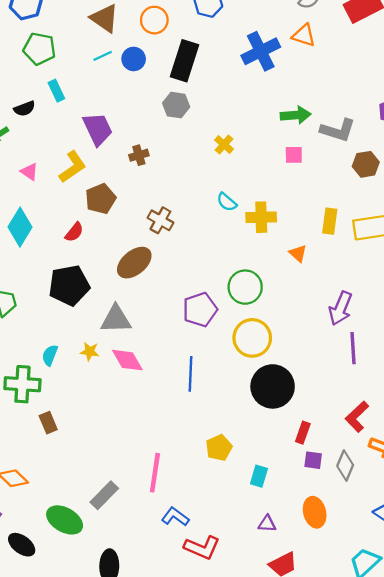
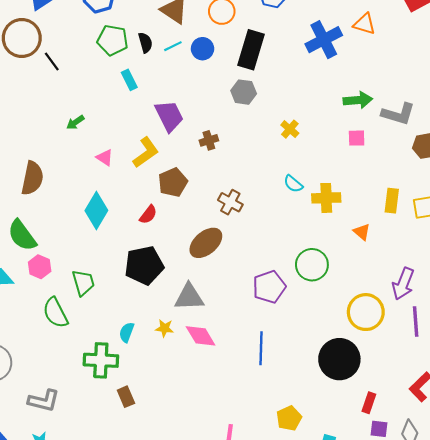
black semicircle: (24, 109) -> (145, 43), moved, turned -84
yellow circle: (252, 338) -> (366, 312), moved

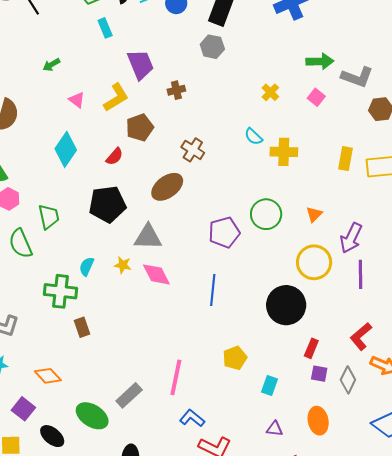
yellow cross: (290, 129) -> (270, 92), moved
pink square: (357, 138) -> (316, 97), turned 36
orange triangle: (362, 232) -> (314, 214), moved, turned 30

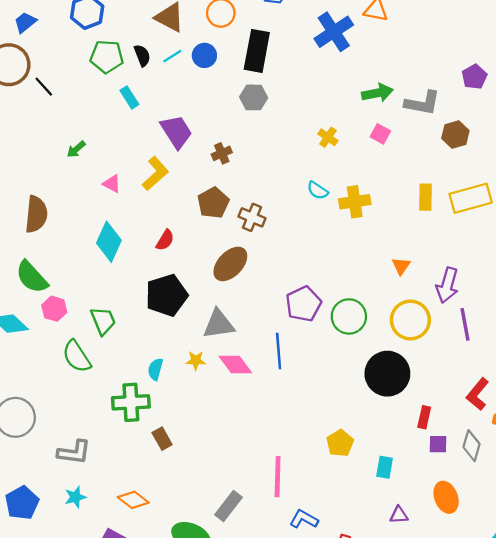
brown pentagon: (140, 128) -> (213, 203), moved
green circle: (266, 214) -> (349, 316), moved
blue line: (213, 290) -> (279, 351), moved

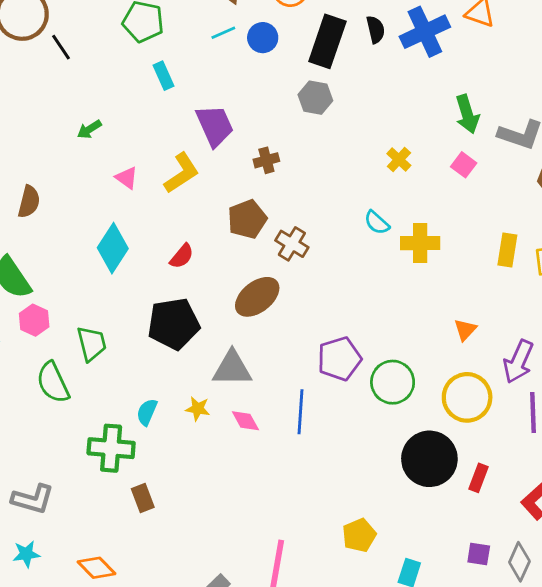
black semicircle: (142, 55) -> (376, 30), moved
green arrow: (377, 93) -> (467, 114), turned 76
brown semicircle: (36, 214) -> (29, 202), size x0.7
pink diamond: (235, 365) -> (245, 421), size x0.7
red rectangle: (424, 417) -> (478, 478), moved

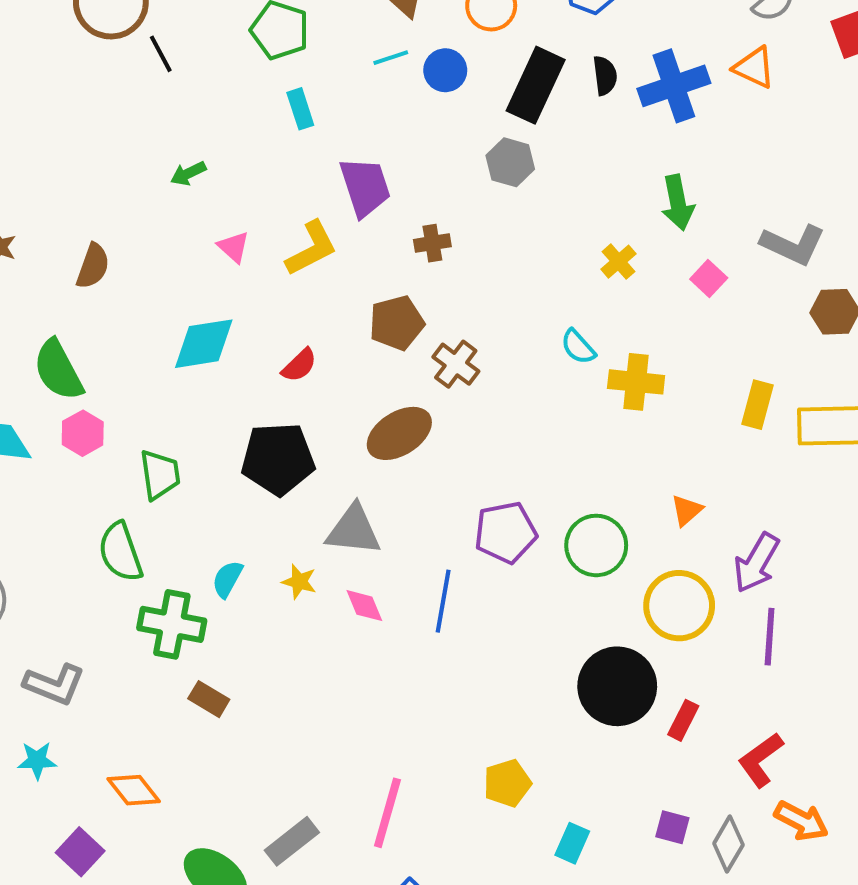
green arrow: (467, 114) -> (678, 203), moved
cyan diamond: (113, 248) -> (204, 344), turned 42
green semicircle: (53, 382) -> (120, 552), moved
green circle: (393, 382) -> (596, 545), moved
brown rectangle: (143, 498) -> (209, 699), turned -44

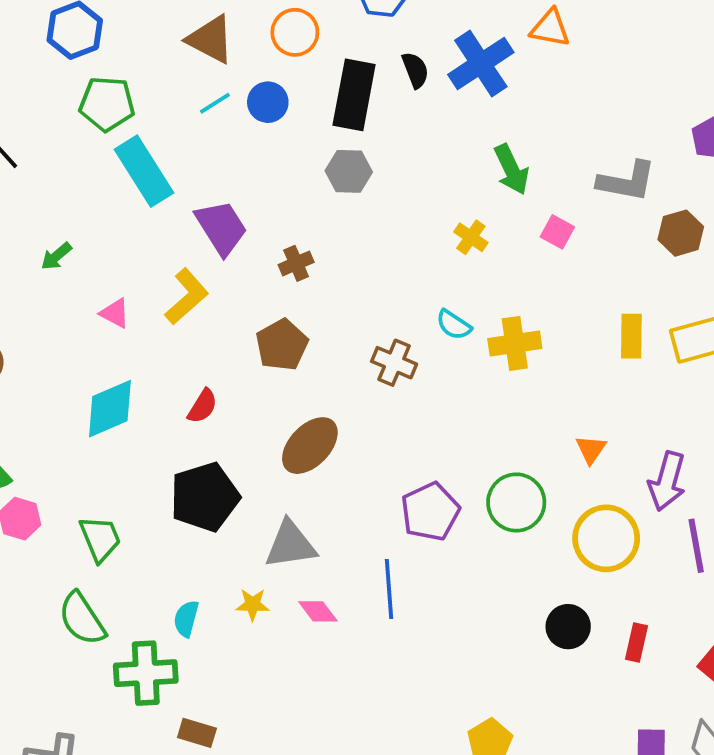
cyan rectangle: (300, 109) -> (144, 171), size x1.8
brown cross: (456, 364) -> (394, 363), moved
black circle: (617, 686) -> (568, 627), size x0.6

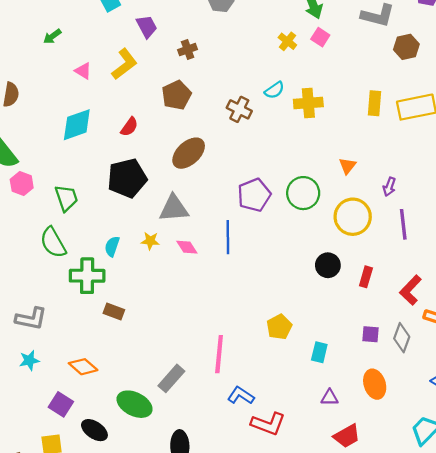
purple trapezoid: (221, 228) -> (147, 26), size x0.7
pink square: (557, 232) -> (320, 37), moved
cyan semicircle: (454, 325) -> (274, 90), turned -72
purple arrow: (667, 481) -> (389, 187), size x0.6

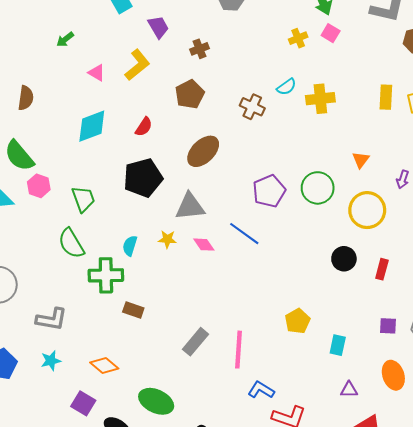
yellow cross: (287, 41) -> (298, 38), turned 30
blue line: (228, 237) -> (244, 234), turned -52
gray rectangle: (171, 378) -> (195, 342), moved

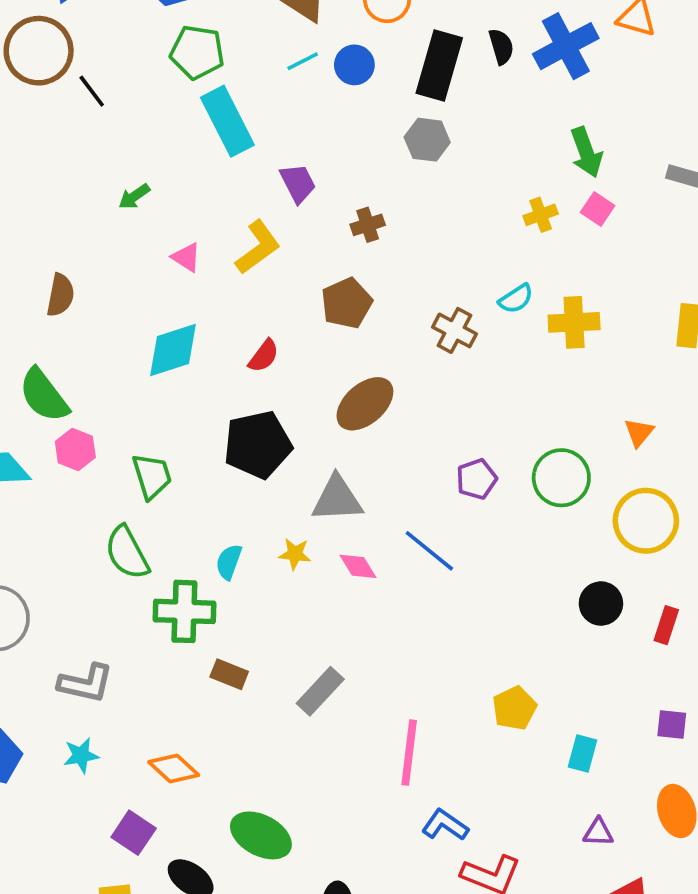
purple pentagon: (269, 191) -> (477, 479), size x0.7
gray rectangle: (195, 342) -> (320, 691), moved

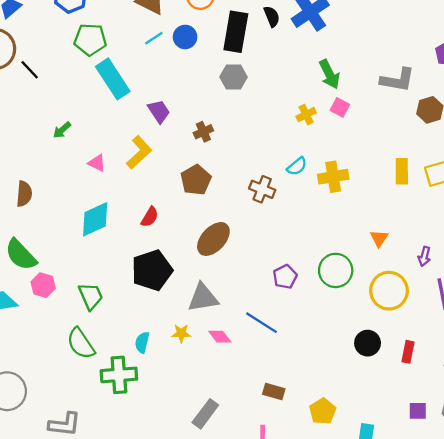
brown rectangle: (229, 674) -> (274, 392), moved

